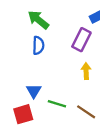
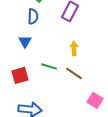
yellow arrow: (86, 71) -> (74, 48), moved
blue triangle: (34, 91) -> (25, 41), moved

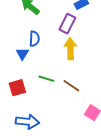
blue semicircle: (33, 16) -> (34, 39), moved
yellow arrow: (74, 48) -> (70, 49), moved, size x1.5

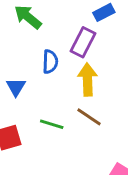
blue semicircle: (34, 39) -> (50, 62), moved
brown line: (71, 86) -> (89, 117), moved

